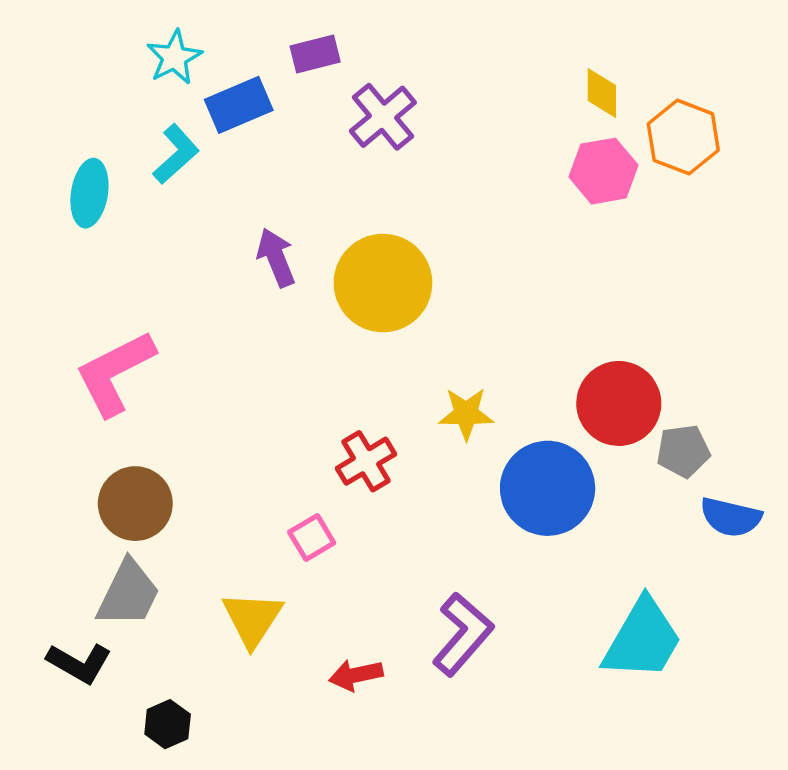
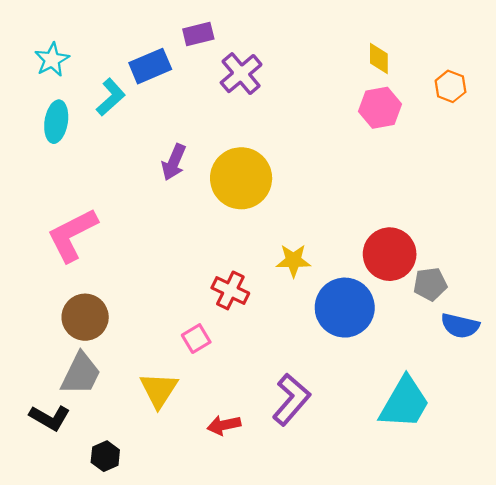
cyan star: (174, 57) -> (52, 60), moved
orange hexagon: (683, 137) -> (450, 86), moved, size x0.7
purple arrow: (276, 258) -> (174, 162), turned -135
red cross: (366, 461) -> (230, 290), turned -33

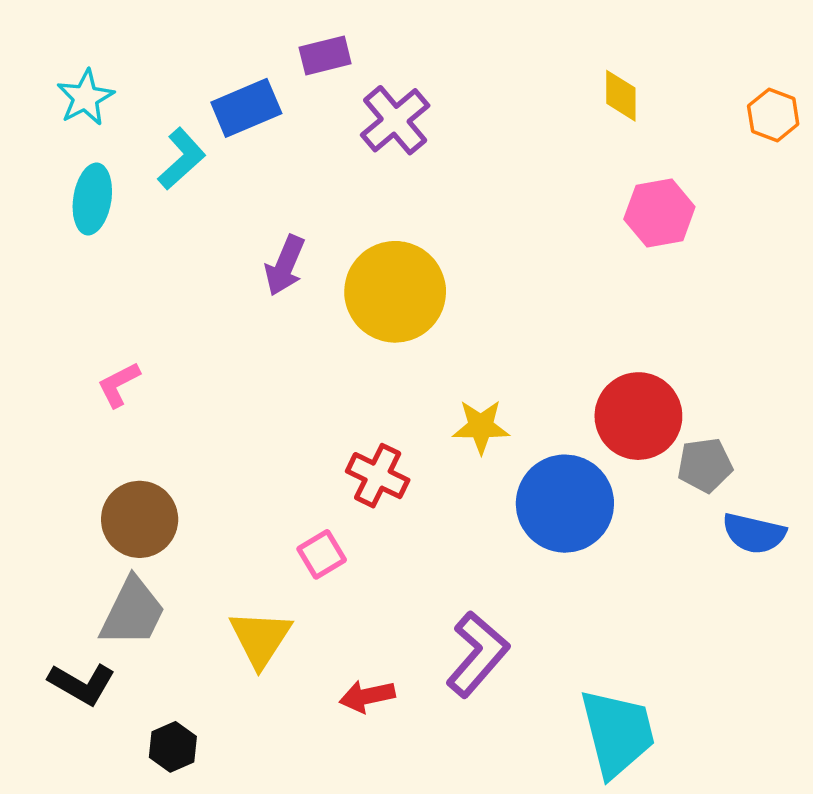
orange hexagon: (450, 86) -> (773, 115), moved
pink hexagon: (380, 108) -> (659, 213), moved
pink L-shape: (72, 235) -> (119, 385), size x0.5
cyan trapezoid: (405, 403) -> (617, 733), moved, turned -44

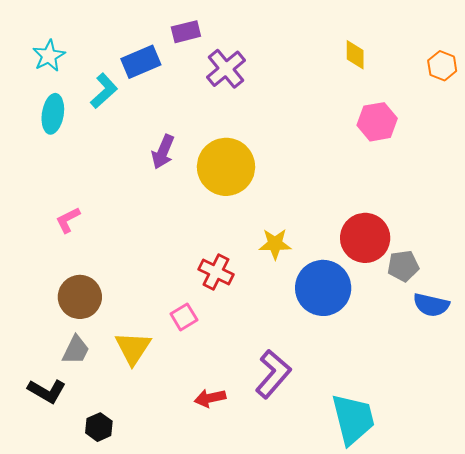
gray trapezoid: (133, 612) -> (76, 350), size x0.7
yellow triangle: (260, 638) -> (133, 348), moved

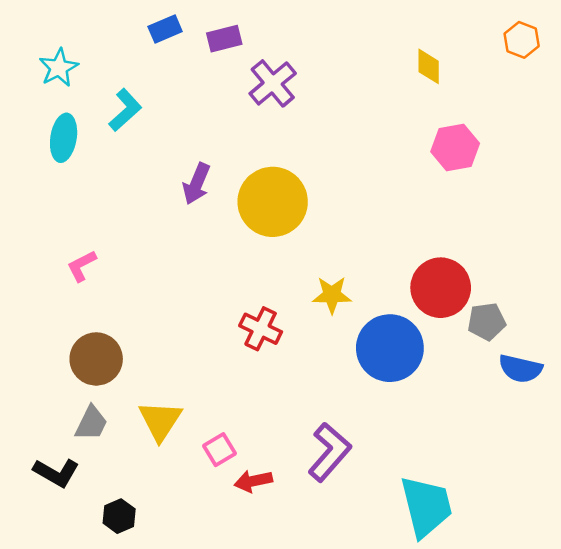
blue rectangle: (141, 62) -> (165, 29), moved, size x0.7
orange hexagon: (442, 66) -> (522, 40), moved
pink square: (184, 317) -> (219, 450), moved

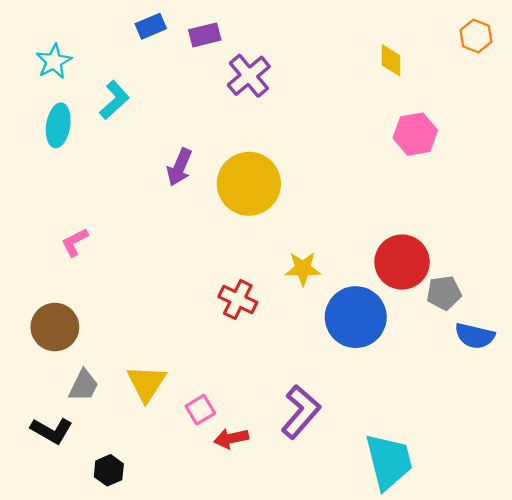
brown circle: (96, 359) -> (55, 327), moved

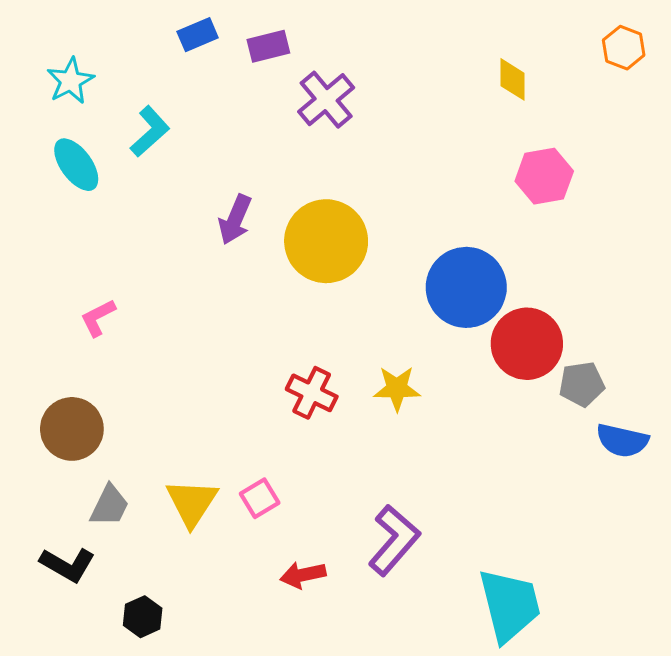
cyan ellipse: (58, 125) -> (76, 165), turned -45
yellow star: (303, 269) -> (397, 389), moved
blue circle: (356, 317) -> (466, 287), moved
pink square: (200, 410) -> (260, 498), moved

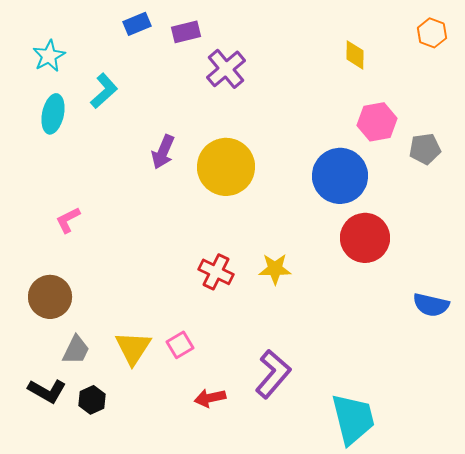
cyan ellipse: (76, 165) -> (53, 114), turned 48
blue circle: (466, 287) -> (340, 176), moved
gray pentagon: (582, 384) -> (425, 149), moved
black hexagon: (143, 617) -> (92, 400), moved

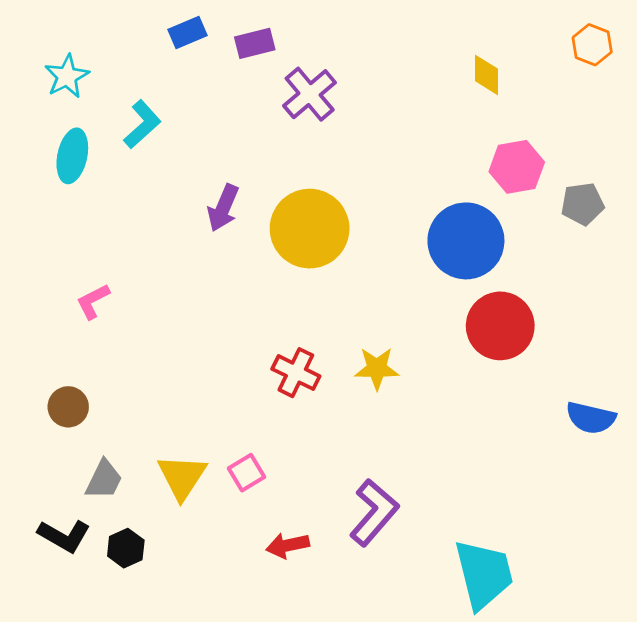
brown circle: (50, 297) -> (68, 407), size x0.7

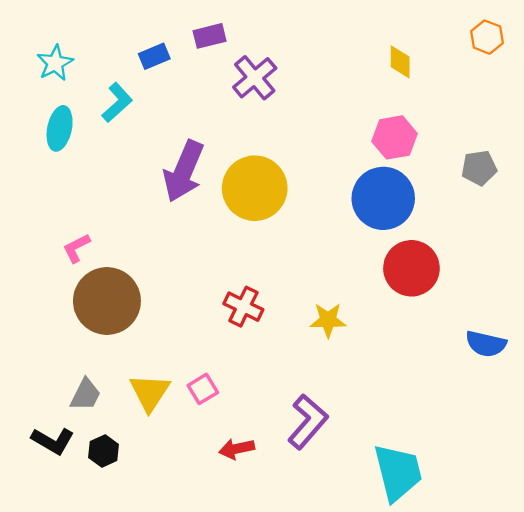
blue rectangle: (188, 32) -> (154, 56), moved
pink hexagon: (517, 167) -> (395, 137), moved
purple arrow: (223, 208) -> (184, 171), size x1.6
yellow star: (377, 368) -> (328, 320), moved
brown circle: (68, 407) -> (107, 301), moved, size x2.0

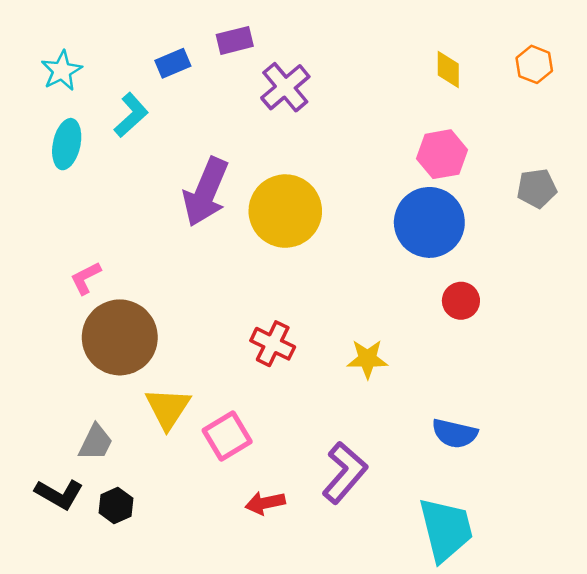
orange hexagon: (487, 37) -> (534, 64), moved
red circle: (411, 268) -> (461, 301), size x0.6
blue semicircle: (486, 344) -> (455, 433), moved
pink square: (203, 389) -> (227, 436), size x1.4
yellow triangle: (150, 392) -> (168, 408), moved

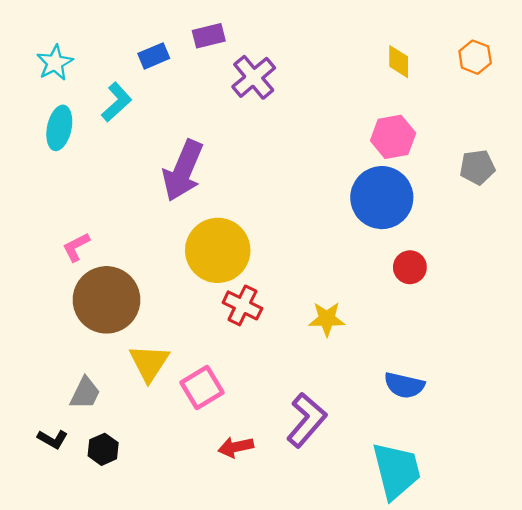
yellow circle: (285, 211) -> (218, 250), moved
black L-shape: (59, 494) -> (53, 439), size x0.7

